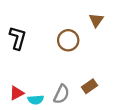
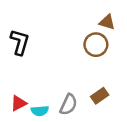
brown triangle: (96, 20) -> (107, 22), turned -48
brown circle: (68, 40) -> (96, 45), moved

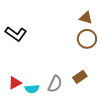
black L-shape: (20, 42) -> (16, 34), turned 110
brown circle: (96, 45) -> (87, 39), moved

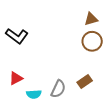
brown triangle: (86, 18) -> (91, 19), turned -32
red triangle: (15, 83) -> (16, 78), moved

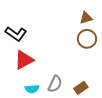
red triangle: (16, 78) -> (24, 60), moved, size x1.5
brown rectangle: (85, 81) -> (81, 88), moved

